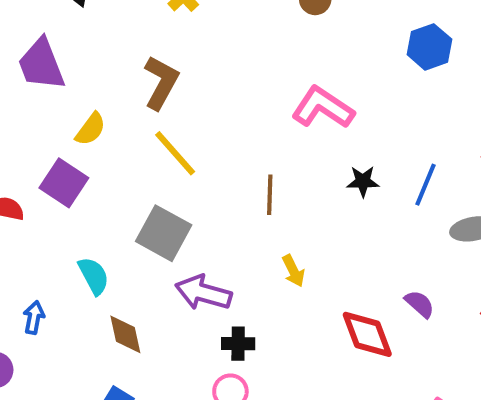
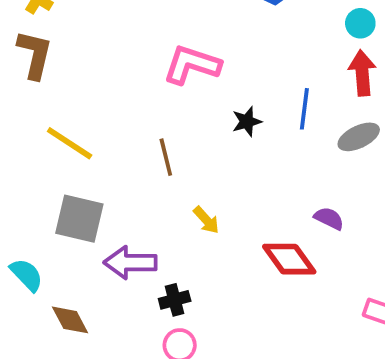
brown L-shape: (161, 82) -> (35, 54), moved

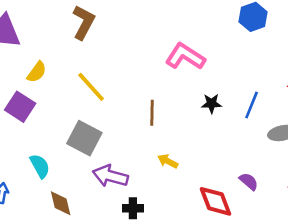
yellow arrow: (206, 220) -> (168, 161), turned 144

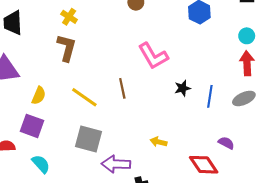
pink L-shape: (185, 56) -> (153, 56), turned -140
blue line: (252, 105) -> (210, 96), moved
brown line: (152, 113) -> (122, 88), moved
cyan semicircle: (40, 166) -> (41, 164), moved

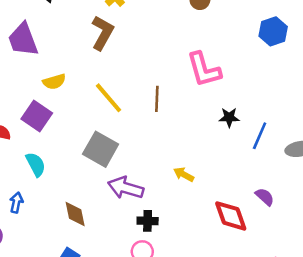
yellow semicircle: (39, 96) -> (54, 82), turned 36

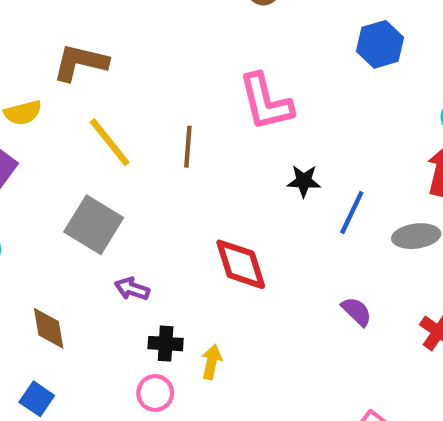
brown L-shape: (103, 33) -> (80, 62), moved, turned -108
yellow arrow: (184, 174) -> (212, 362), moved, turned 72
purple arrow: (126, 188) -> (132, 289), size x0.6
red diamond: (231, 216) -> (241, 264), moved

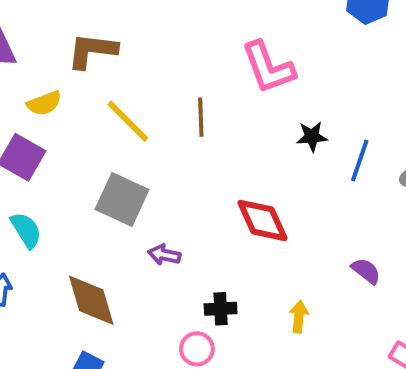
purple semicircle: (357, 311) -> (366, 271), moved
brown diamond: (49, 328) -> (91, 300), size x1.4
black cross: (166, 344) -> (221, 309), moved
yellow arrow: (212, 362) -> (299, 317), moved

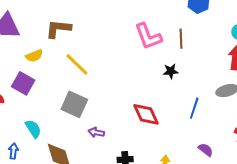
brown line: (201, 117) -> (181, 39), moved
blue line: (360, 161) -> (194, 108), moved
cyan semicircle: (26, 230) -> (33, 129), moved
purple semicircle: (366, 271) -> (206, 150), moved

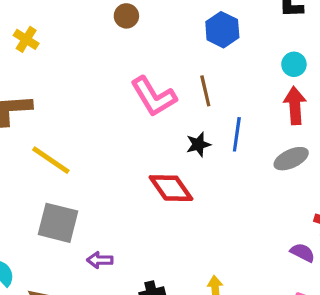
blue line: (194, 108) -> (237, 134), moved
red diamond: (146, 114) -> (171, 188), moved
purple semicircle: (206, 150) -> (303, 253), moved

